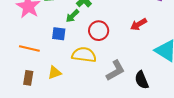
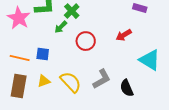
blue square: (59, 34) -> (43, 54), moved
yellow semicircle: (84, 55) -> (71, 82), moved, turned 40
brown rectangle: (28, 78) -> (19, 86), size x1.6

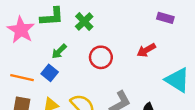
green arrow: (61, 27) -> (59, 51), moved
blue square: (43, 54) -> (50, 73), turned 32

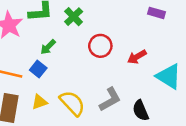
red arrow: (146, 50) -> (137, 57), moved
red circle: (101, 57) -> (100, 46), moved

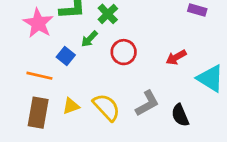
red circle: (100, 46) -> (124, 52), moved
green arrow: (48, 47) -> (89, 39), moved
blue square: (38, 69) -> (66, 56), moved

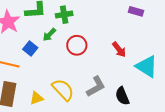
green cross: (108, 14) -> (64, 15), turned 35
red arrow: (176, 57) -> (119, 49), turned -98
yellow triangle: (71, 106) -> (37, 98), moved

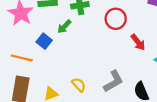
red circle: (77, 45) -> (116, 19), moved
yellow semicircle: (63, 90) -> (79, 85), size x0.6

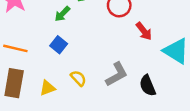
blue square: (44, 41) -> (59, 45), moved

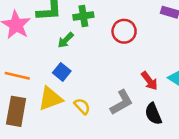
red arrow: (144, 31) -> (149, 81), moved
yellow triangle: (47, 88) -> (50, 99), moved, size x1.5

